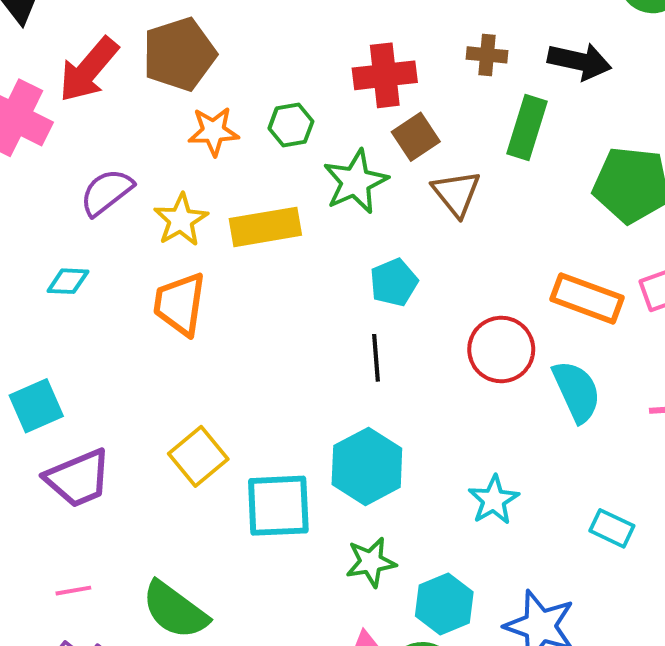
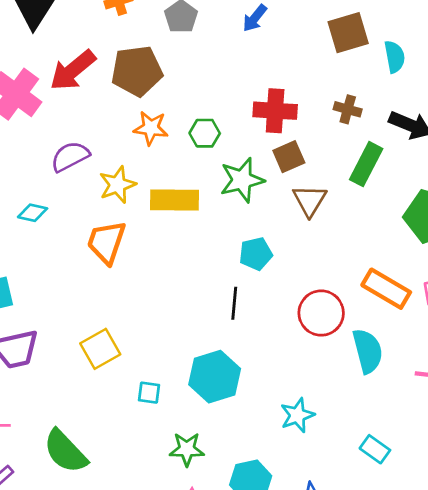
cyan square: (278, 506) -> (149, 393), size x0.5
green star: (371, 562) -> (187, 449), moved

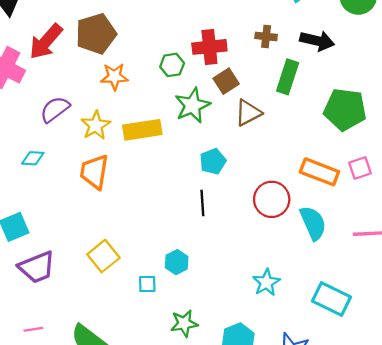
green hexagon: (205, 133) -> (172, 65), moved
brown triangle: (310, 200) -> (248, 113), turned 40
cyan hexagon: (215, 377) -> (177, 262), moved, size x0.6
cyan rectangle: (375, 449) -> (331, 299), size x1.6

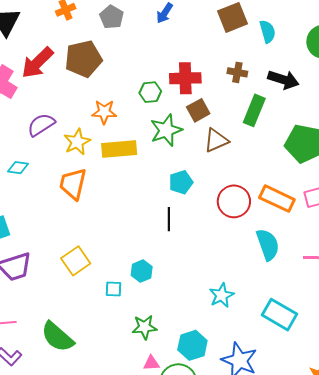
orange star: (114, 77) -> (104, 112), moved
red circle: (272, 199) -> (234, 201), moved

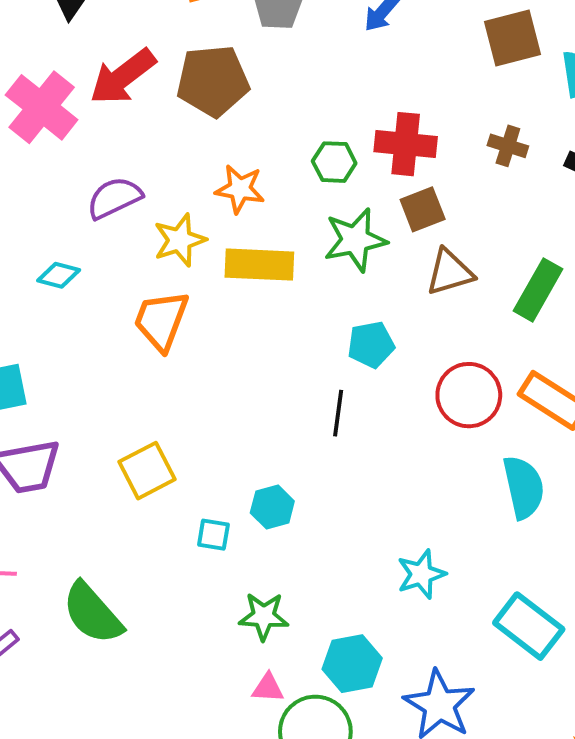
green rectangle: (254, 110) -> (538, 290), moved

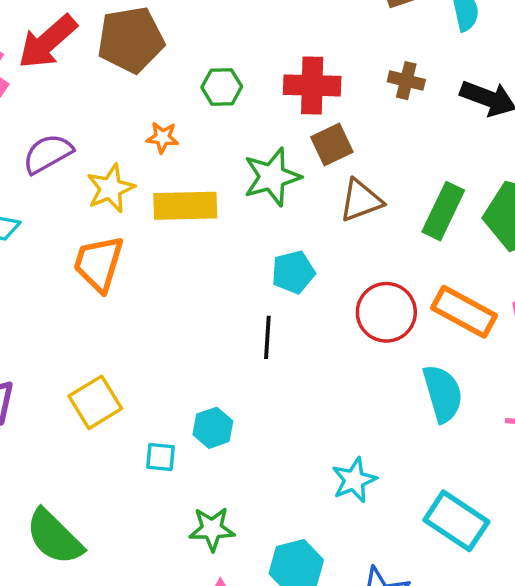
green hexagon: (334, 162) -> (222, 87), moved
orange star: (240, 189) -> (163, 137), size x0.7

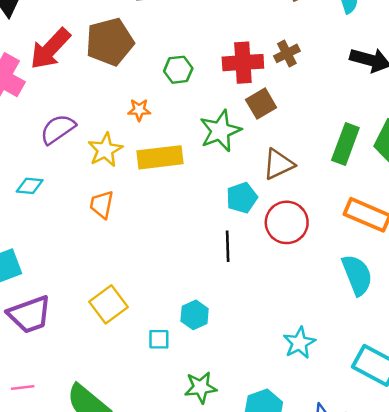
brown cross: (406, 81) -> (287, 53), moved, turned -35
brown triangle: (361, 201) -> (278, 164), moved
orange trapezoid: (99, 263) -> (102, 205), size x0.7
red circle: (386, 312) -> (287, 222), moved

